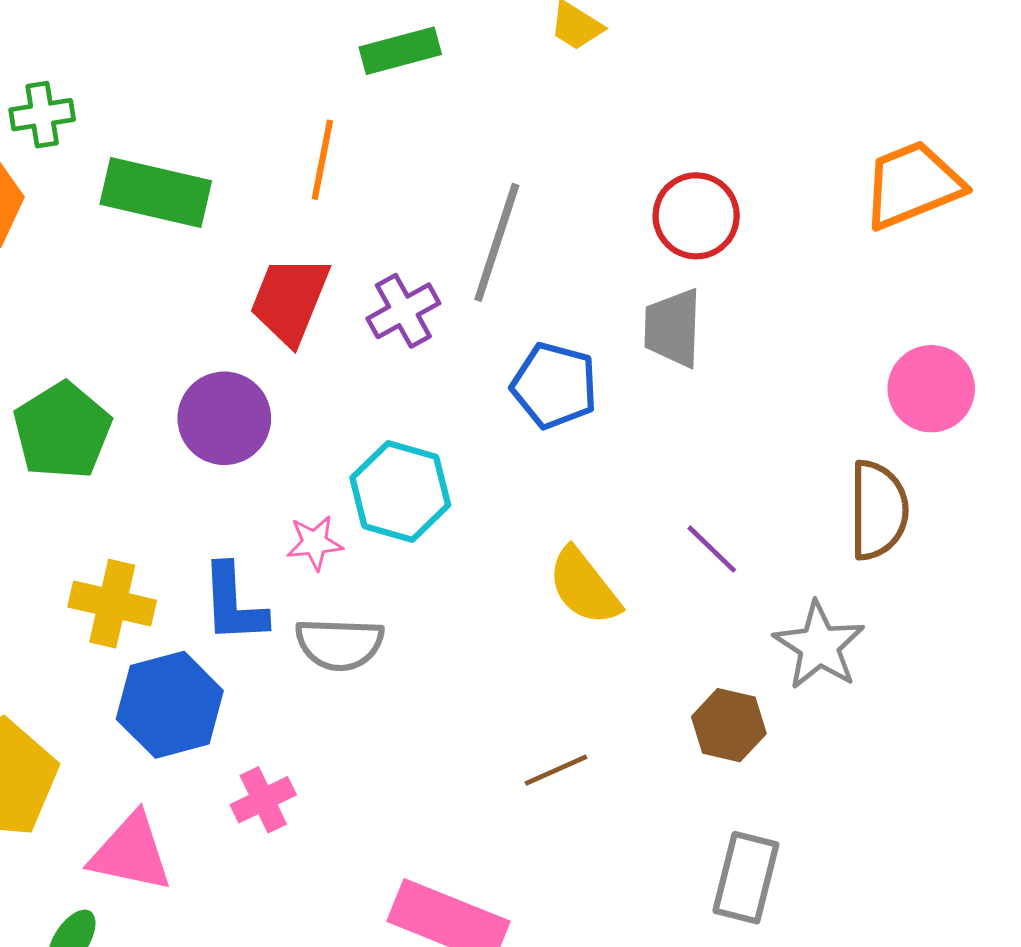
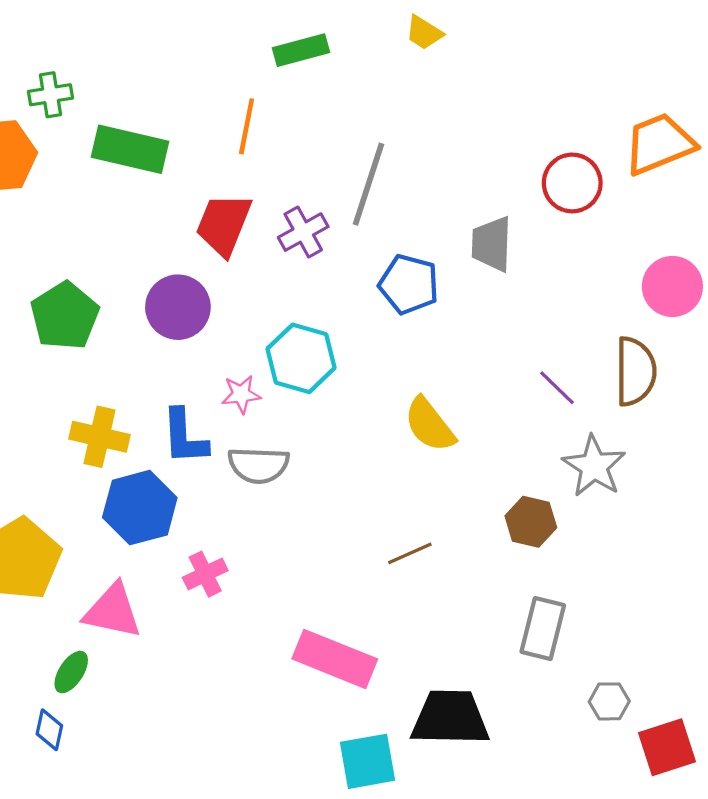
red circle: (696, 216) -> (572, 183), moved
purple line: (712, 549) -> (557, 388), moved

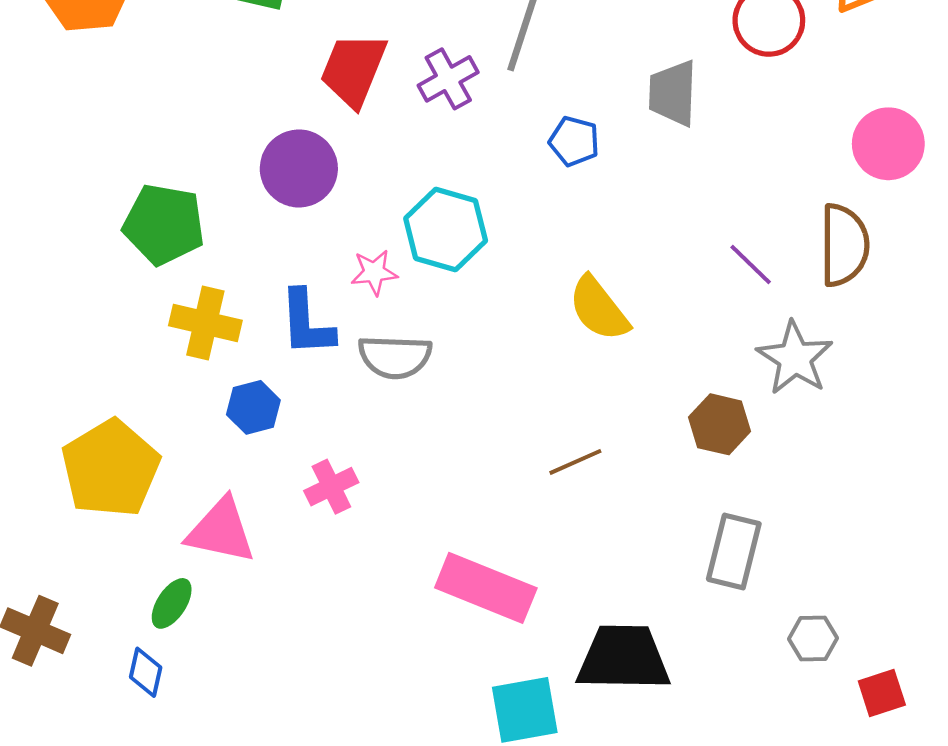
blue pentagon: (409, 284) -> (574, 141), size x0.7
green pentagon: (65, 316) -> (164, 224), moved, turned -30
blue hexagon: (140, 508) -> (253, 407), size x0.6
red square: (667, 747) -> (882, 693), size x0.7

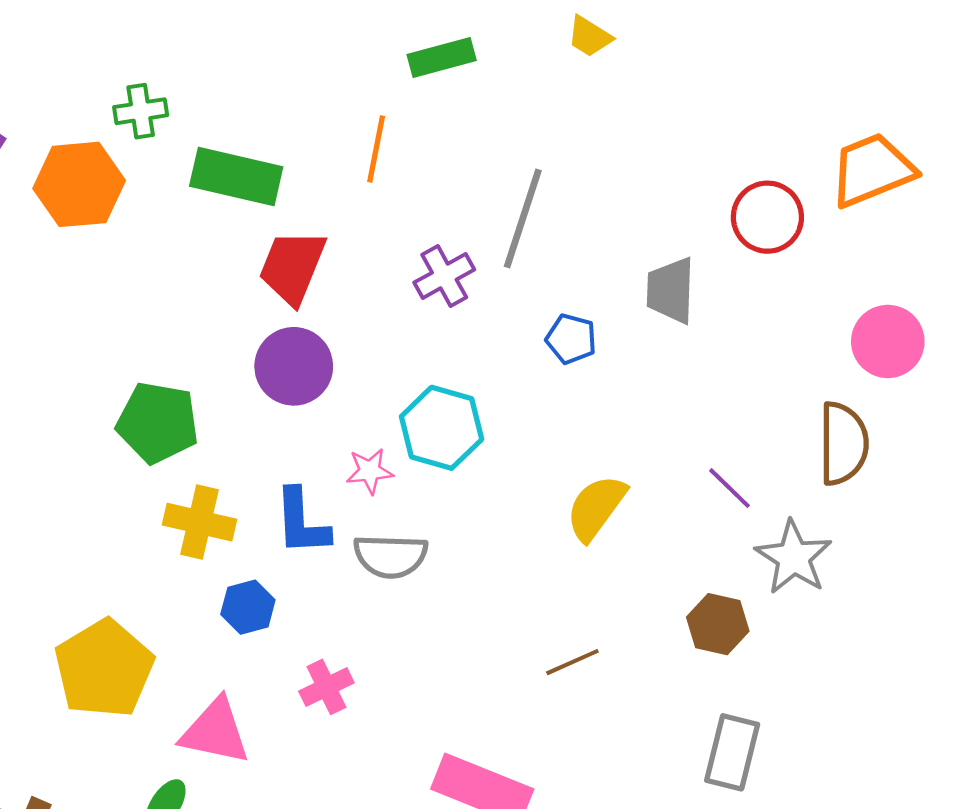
red trapezoid: (353, 70) -> (292, 267), moved
purple line: (751, 265) -> (729, 488), moved
yellow semicircle: (599, 309) -> (596, 508), turned 74

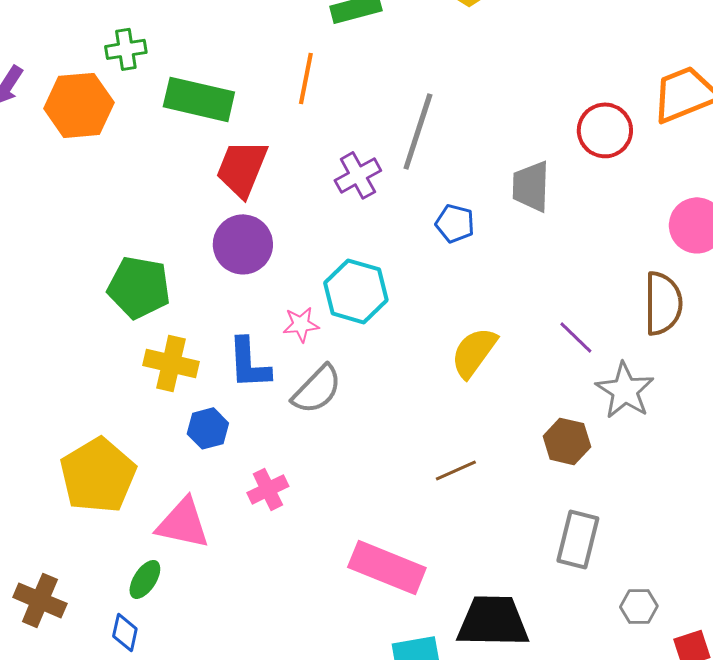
gray semicircle: (391, 556) -> (317, 389), turned -48

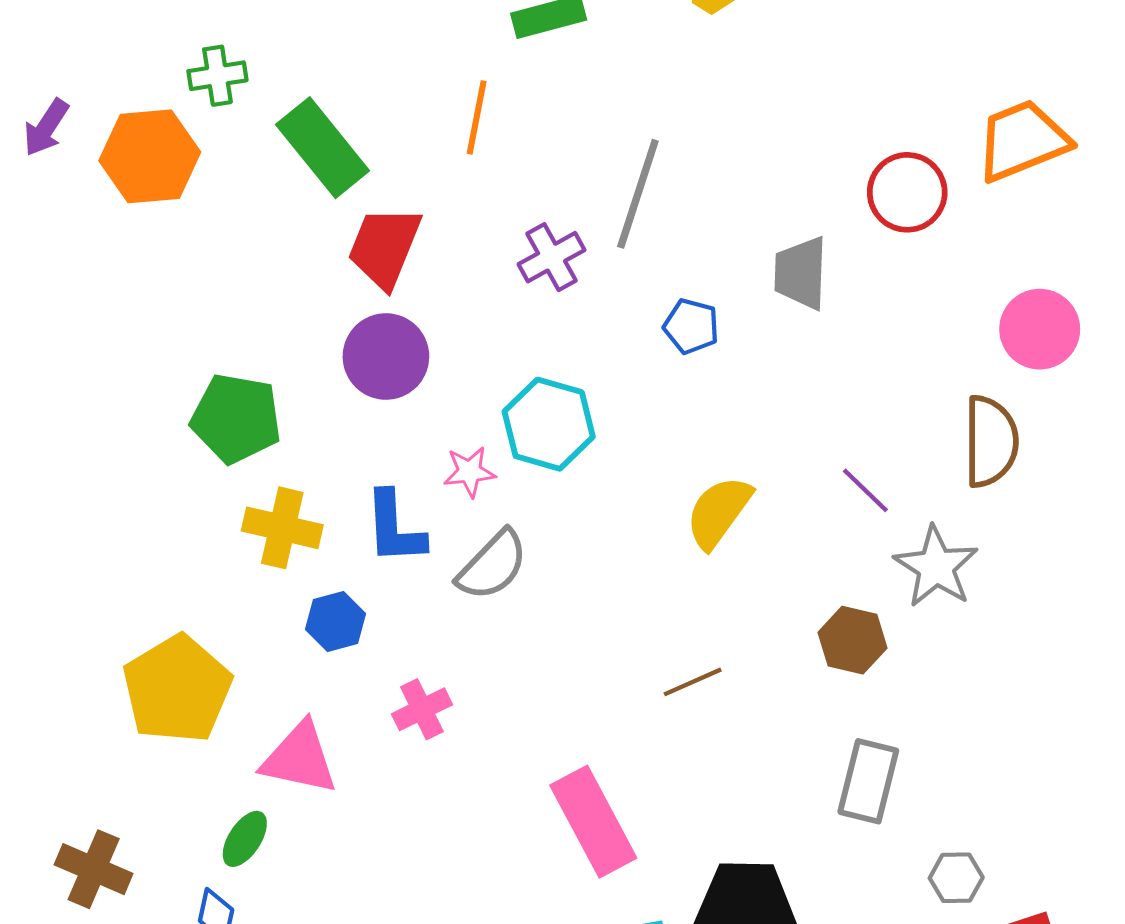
green rectangle: (199, 99) -> (323, 148), turned 38
pink rectangle: (387, 567) -> (593, 822), turned 40

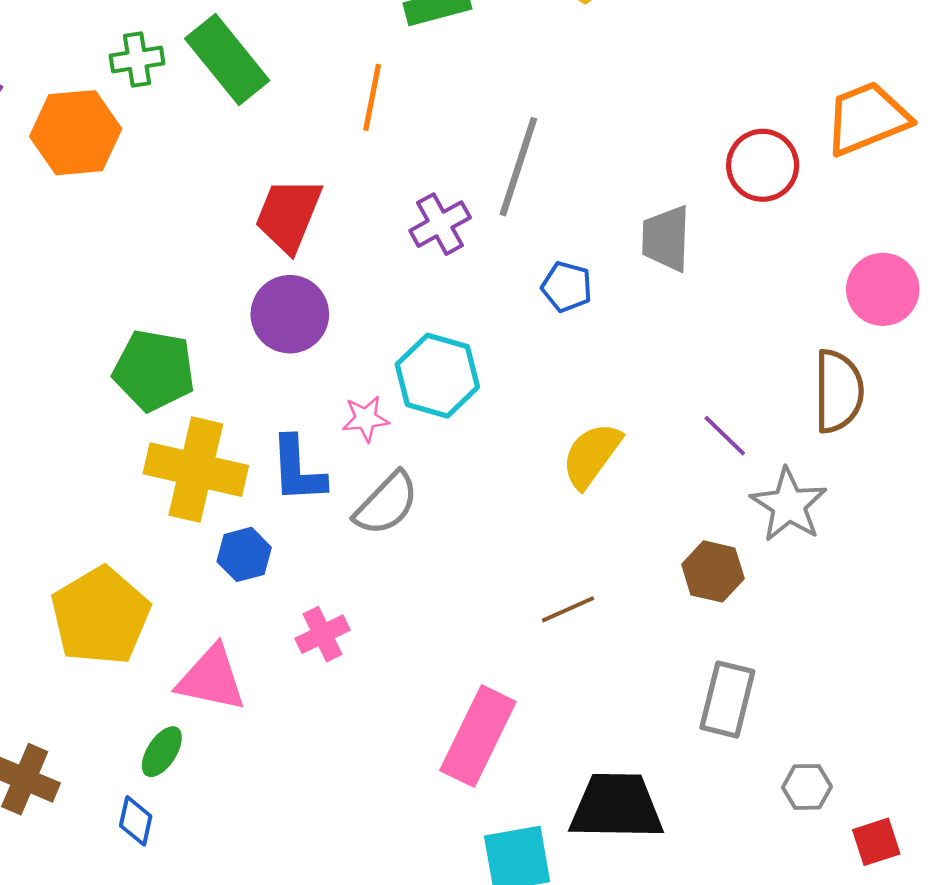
green rectangle: (323, 148) -> (227, 60), moved
yellow cross: (282, 528) -> (196, 470), size x1.4
pink rectangle: (593, 822) -> (478, 736), turned 54

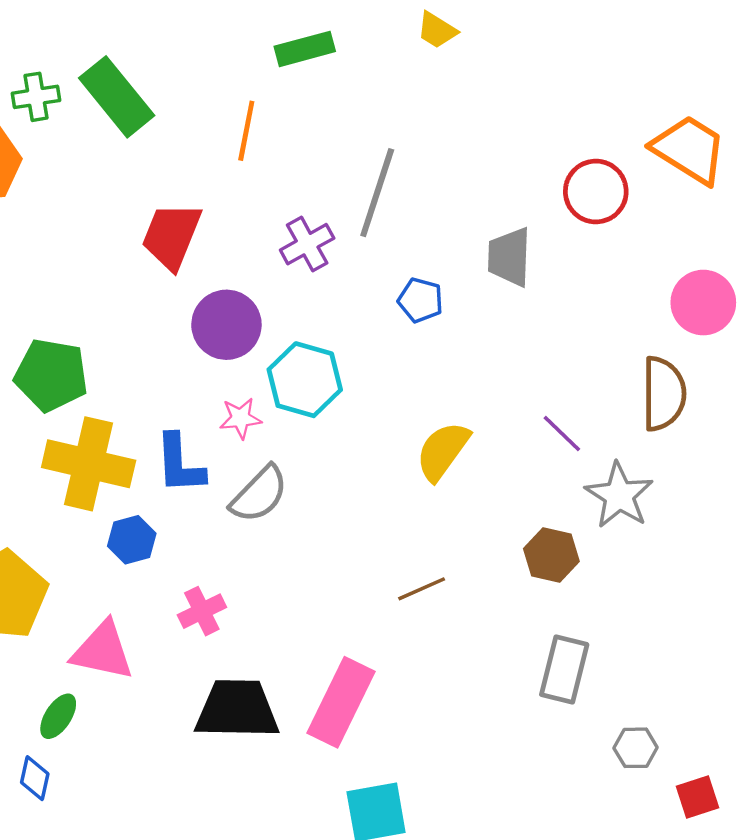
orange trapezoid: (867, 118) -> (689, 149), turned 54
purple circle: (290, 314) -> (226, 325), moved
black trapezoid: (616, 807) -> (237, 709), moved

